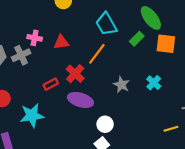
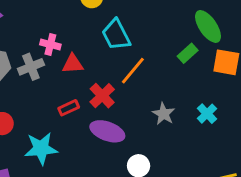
cyan trapezoid: (106, 24) -> (116, 35), moved
red triangle: (61, 42) -> (73, 64), moved

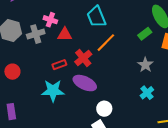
gray star: (164, 114) -> (145, 65), moved
cyan cross: (207, 114) -> (147, 93), moved
cyan star: (41, 148) -> (53, 91), moved

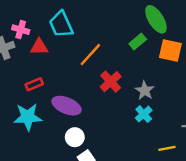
cyan trapezoid: (96, 17) -> (61, 24), moved
red cross: (83, 58) -> (111, 82), moved
gray star: (145, 65) -> (145, 91), moved
white circle: (104, 109) -> (75, 137), moved

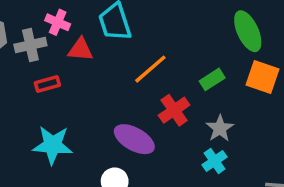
green rectangle: (138, 42) -> (212, 79), moved
red rectangle: (34, 84) -> (47, 84), moved
purple ellipse: (67, 106) -> (134, 139), moved

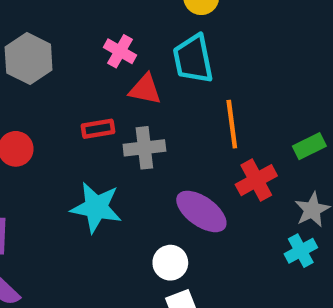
gray cross: (30, 45) -> (144, 148), moved
orange line: (150, 69) -> (232, 124), turned -63

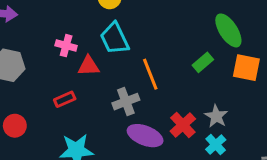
green rectangle: (309, 146) -> (203, 62), moved
gray cross: (144, 148) -> (126, 102), moved
red cross: (256, 180) -> (183, 125), moved

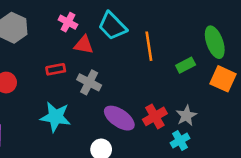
cyan trapezoid: (115, 39) -> (112, 26), turned -32
orange line: (150, 74) -> (149, 46), moved
gray cross: (126, 102) -> (89, 82), moved, turned 35

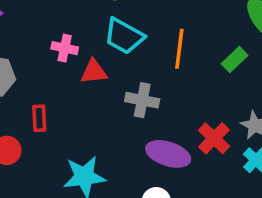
orange line: (149, 46) -> (179, 49), turned 32
red rectangle: (56, 69) -> (39, 118), moved, turned -66
gray cross: (89, 82) -> (142, 100), moved

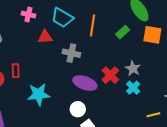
pink cross: (65, 48) -> (28, 14), moved
red rectangle: (39, 118) -> (16, 71), moved

